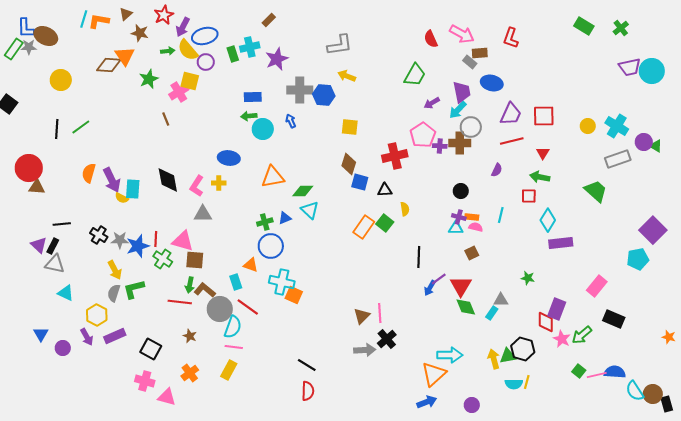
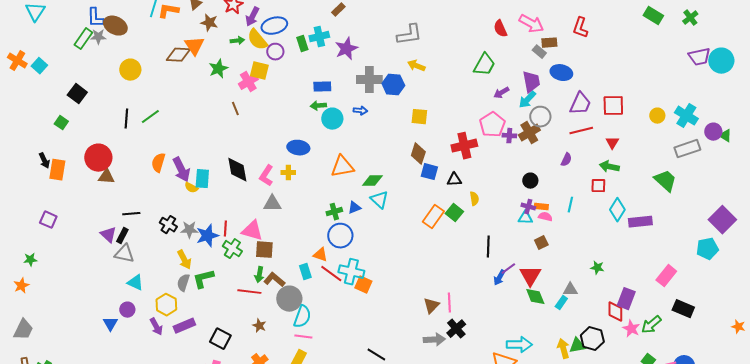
blue arrow: (291, 121) -> (360, 111), turned 120
brown cross: (460, 143) -> (529, 133), turned -30
purple rectangle: (561, 243) -> (640, 222), moved
red line: (248, 307) -> (331, 274), moved
purple circle: (63, 348) -> (127, 310), moved

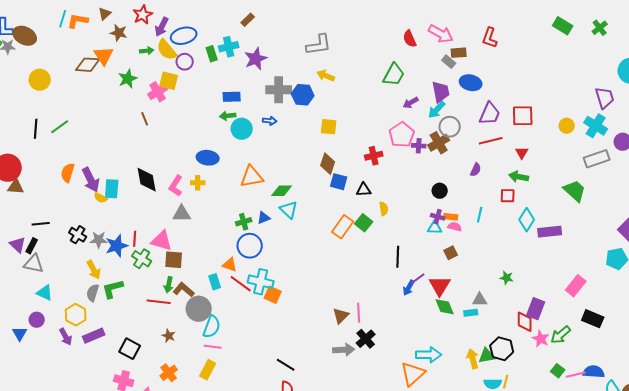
purple trapezoid: (699, 57) -> (605, 98), moved, turned -95
red cross: (464, 146) -> (374, 156), size x0.7
cyan rectangle: (561, 303) -> (471, 313), turned 48

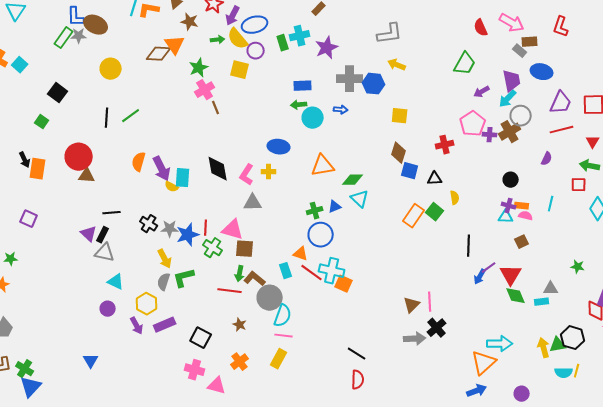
pink cross: (158, 92) -> (205, 90), moved
blue triangle: (20, 334) -> (91, 361), moved

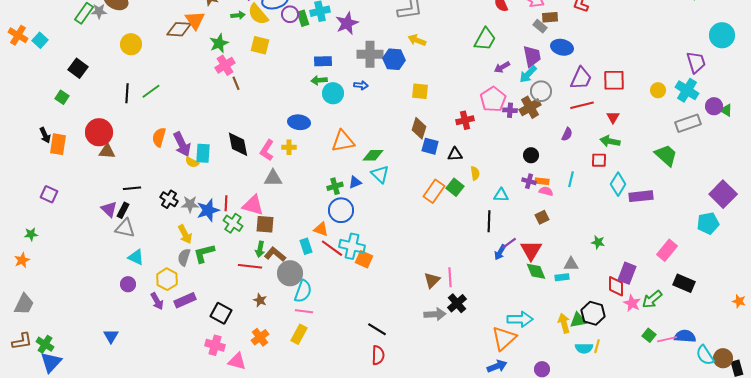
purple circle: (256, 51) -> (290, 14), moved
cyan triangle: (506, 217) -> (501, 195), moved

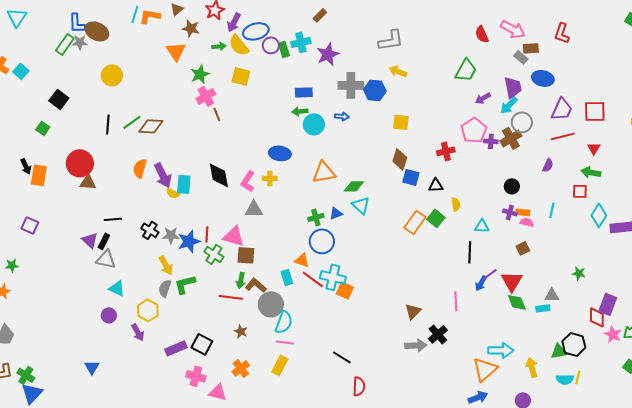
brown diamond: (179, 29) -> (151, 126), moved
pink line: (450, 277) -> (456, 301), moved
purple rectangle: (185, 300) -> (176, 348), moved
yellow arrow: (564, 323) -> (532, 367), moved
black line: (377, 329) -> (342, 357), moved

